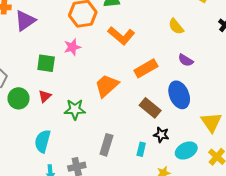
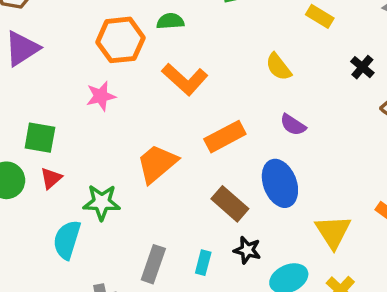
green square: (46, 63) -> (40, 138), moved
cyan semicircle: (43, 141) -> (67, 240), moved
cyan rectangle: (141, 149) -> (203, 263), moved

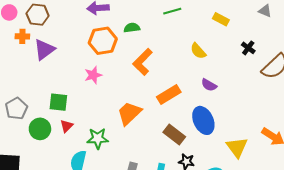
orange L-shape: (185, 79) -> (143, 62), turned 96

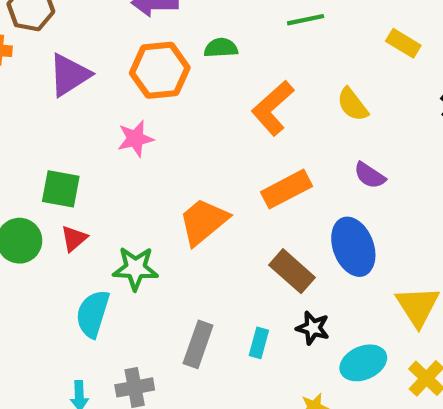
purple triangle: (44, 50) -> (69, 75), moved
orange L-shape: (143, 62) -> (273, 108), moved

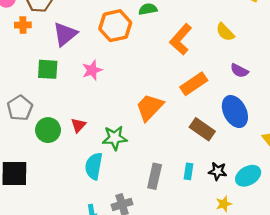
pink star: (135, 139) -> (92, 70), moved
green square: (61, 189) -> (48, 69), moved
black star: (313, 328) -> (218, 171), moved

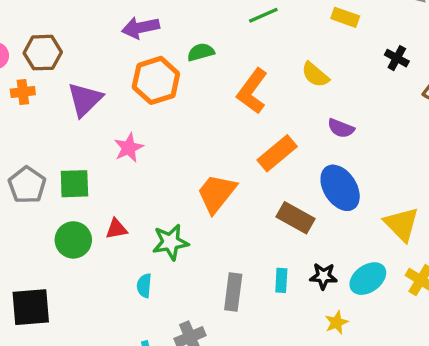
green square: (48, 69) -> (74, 184), moved
gray pentagon: (20, 108) -> (27, 185), moved
red triangle: (78, 125) -> (116, 229), turned 42
cyan semicircle: (94, 166) -> (144, 286), size x0.6

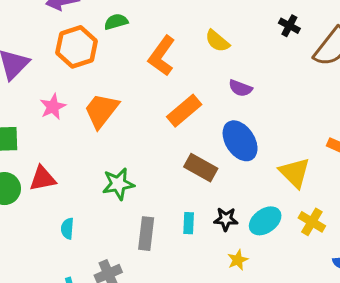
orange trapezoid: (217, 193) -> (101, 111), moved
red triangle: (116, 229) -> (42, 178), size x1.4
green star: (170, 242) -> (118, 184), moved

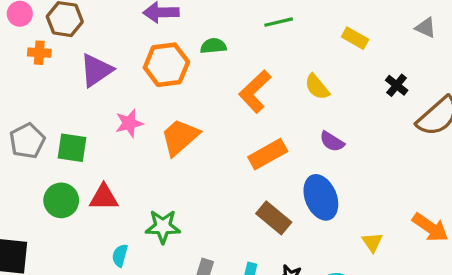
yellow triangle: (295, 173) -> (372, 242), size x0.6
green star: (118, 184) -> (163, 227), moved

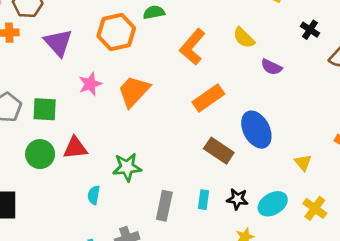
purple triangle: (96, 70) -> (58, 43), turned -32
purple semicircle: (332, 142) -> (271, 67), moved

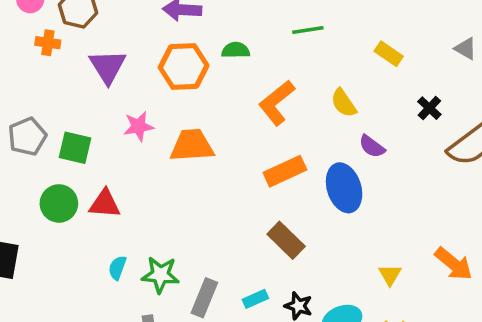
orange trapezoid: (134, 91) -> (192, 146), turned 33
blue ellipse: (256, 130) -> (344, 188), moved
green star: (127, 167) -> (160, 275), moved
cyan rectangle: (204, 200) -> (255, 299), turned 48

